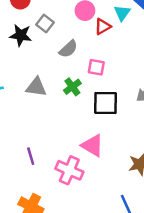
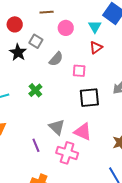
red triangle: (103, 27) -> (96, 48), moved
black star: (21, 35) -> (18, 52), turned 30
gray triangle: (36, 87) -> (57, 127), moved, turned 42
green cross: (72, 87) -> (35, 90), moved

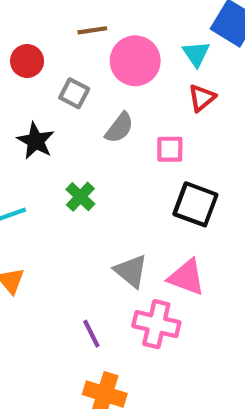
pink circle: (66, 28) -> (135, 61), size x1.5
black star: (18, 52) -> (36, 141), moved
black square: (89, 98) -> (195, 204), turned 30
purple line: (36, 145) -> (91, 334), moved

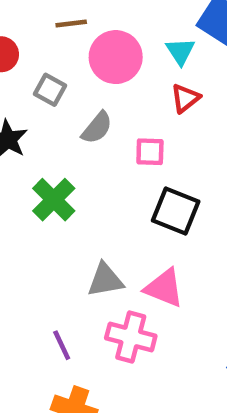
green cross: (80, 197) -> (54, 200), size x1.4
gray triangle: (131, 271) -> (105, 280), turned -51

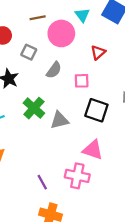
cyan triangle: (180, 51) -> (82, 15), moved
gray triangle: (105, 280) -> (59, 120), moved

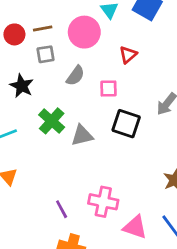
brown line: (38, 18) -> (43, 29), moved
gray square: (29, 52) -> (46, 54), turned -35
pink triangle: (93, 150) -> (135, 227), moved

